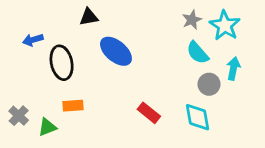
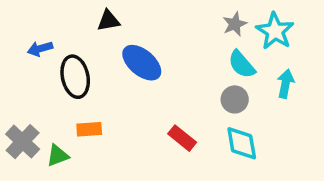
gray circle: (209, 84) -> (235, 99), moved
gray cross: (19, 116) -> (23, 142), size x1.4

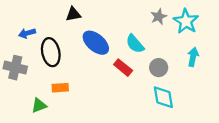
cyan semicircle: (242, 64) -> (135, 44), moved
red rectangle: (182, 138) -> (123, 68), moved
gray cross: (23, 142) -> (15, 68), moved, turned -30

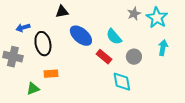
cyan diamond: (163, 97) -> (122, 82), moved

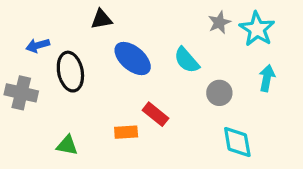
red rectangle: (104, 57) -> (156, 114), moved
orange rectangle: (51, 74) -> (126, 132), moved
cyan diamond: (122, 82) -> (237, 142), moved
green triangle: (33, 89) -> (67, 145), moved, turned 32

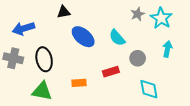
blue arrow: (38, 45) -> (24, 28), size x1.5
black ellipse: (70, 72) -> (44, 59), moved
red rectangle: (156, 114) -> (111, 72), moved, turned -56
green triangle: (67, 145) -> (42, 91), size x1.5

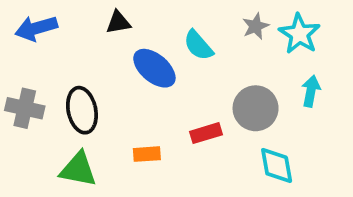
blue arrow: (24, 28) -> (36, 28), moved
cyan semicircle: (117, 38) -> (198, 45), moved
gray circle: (138, 58) -> (256, 108), size x1.5

